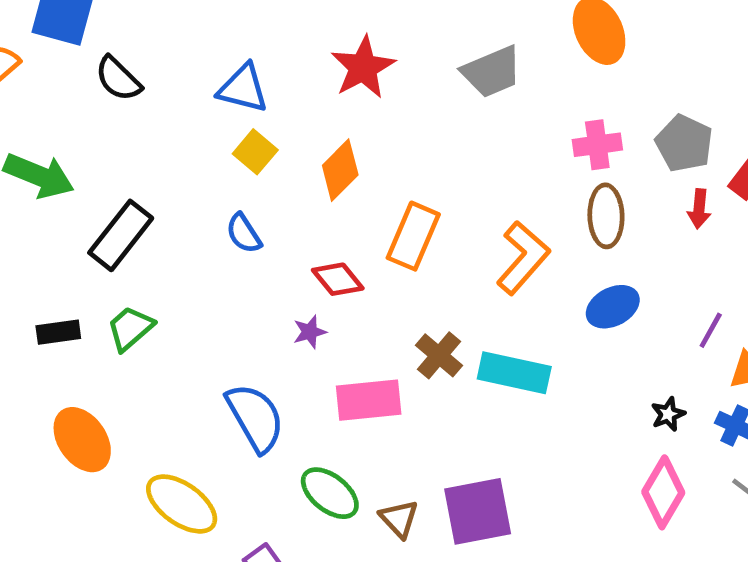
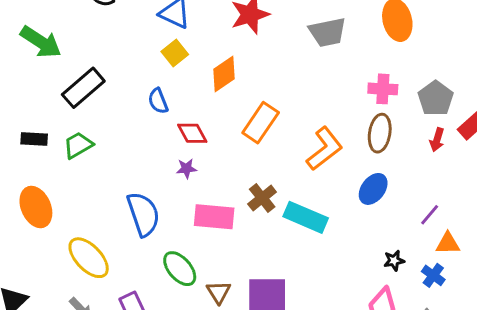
red diamond: (338, 279) -> (192, 133), moved
blue ellipse: (613, 307) -> (373, 189), turned -36

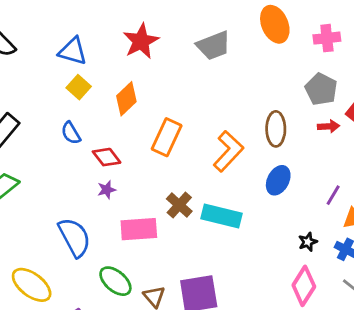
pink cross: (383, 89) -> (327, 38), moved
red arrow: (437, 140) -> (329, 126), turned -100

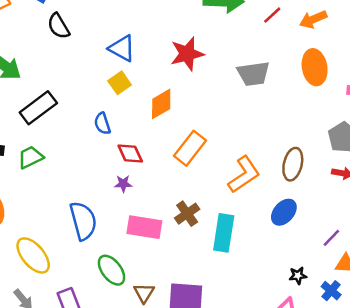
cyan rectangle: (221, 216) -> (224, 233), turned 72

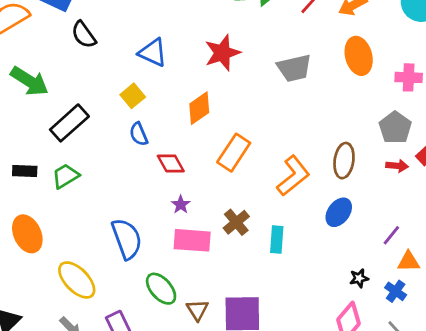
yellow square: (120, 83) -> (133, 96), moved
purple star: (123, 184) -> (181, 205), moved, turned -30
cyan rectangle: (224, 233) -> (277, 239), size x0.7

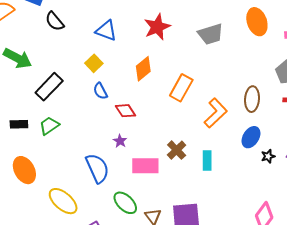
orange rectangle: (234, 153) -> (181, 88), moved
purple star: (181, 205) -> (120, 141), moved
black star: (359, 278) -> (268, 156), moved

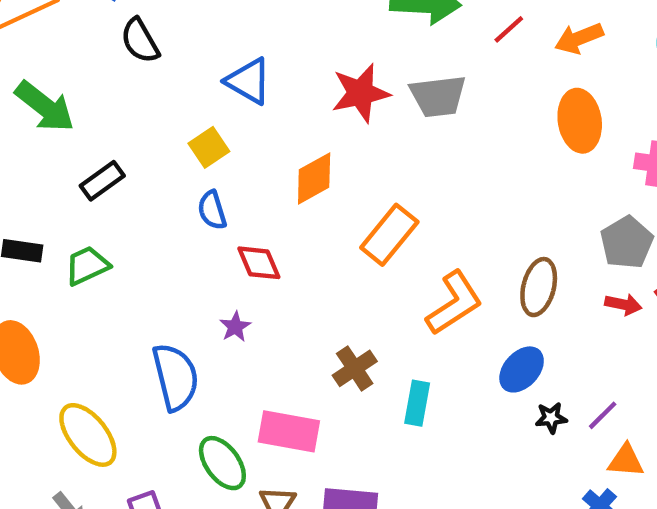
gray trapezoid: (211, 34) -> (438, 96), moved
black rectangle: (49, 87) -> (102, 181), size x0.7
pink rectangle: (145, 166) -> (289, 431), moved

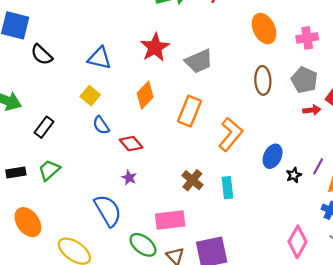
gray trapezoid: (438, 96) -> (199, 61), moved
brown ellipse: (539, 287) -> (263, 80), moved

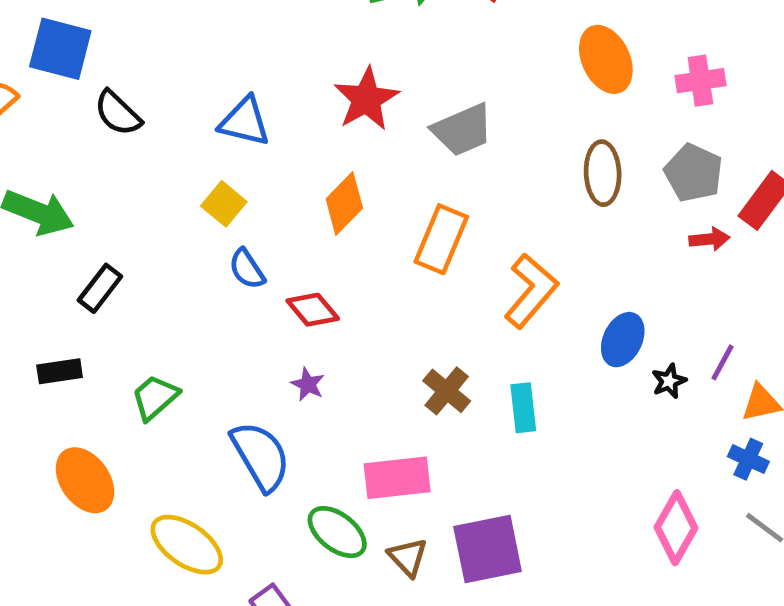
black rectangle: (44, 127) -> (100, 288), moved
green trapezoid: (49, 170) -> (155, 397), moved

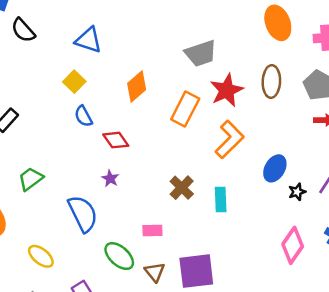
red star: (366, 99) -> (227, 90), moved
pink rectangle: (397, 478) -> (152, 231), size x0.6
pink diamond: (676, 528) -> (293, 245), moved
yellow ellipse: (187, 545) -> (41, 256), size x0.7

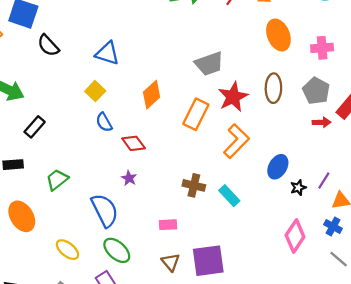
brown cross: (182, 188) -> (194, 185), turned -30
cyan rectangle: (221, 200) -> (229, 196), turned -40
green ellipse: (119, 256) -> (117, 250), moved

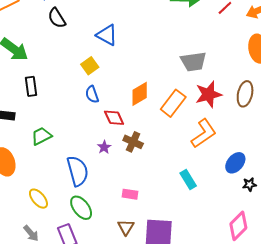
orange diamond: (152, 95) -> (140, 94), moved
black rectangle: (35, 127) -> (31, 86), turned -60
brown cross: (194, 185) -> (133, 142), moved

